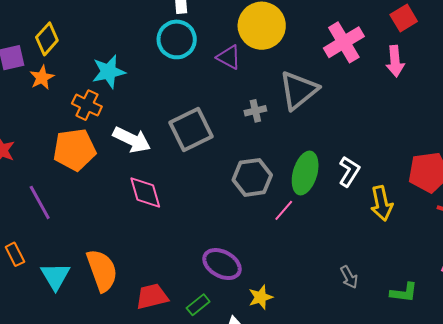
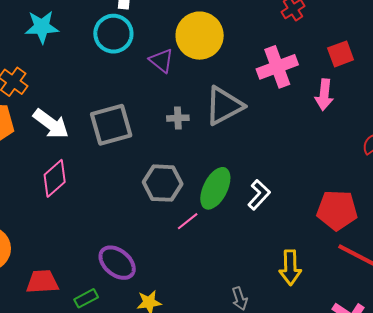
cyan star: (109, 72) -> (42, 27), moved
pink diamond: (145, 193) -> (55, 178), turned 54
yellow arrow: (382, 203) -> (290, 268), moved

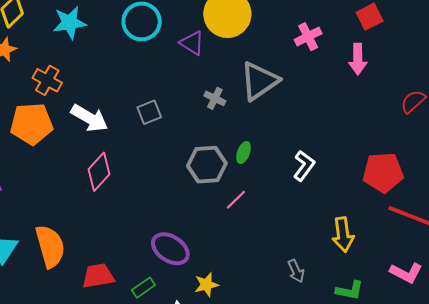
pink cross: (277, 67) -> (308, 37), size x0.7
gray cross: (178, 118) -> (215, 98), turned 35
gray square: (111, 125) -> (149, 112), size x0.6
green ellipse: (215, 188) -> (243, 153), moved, size x0.5

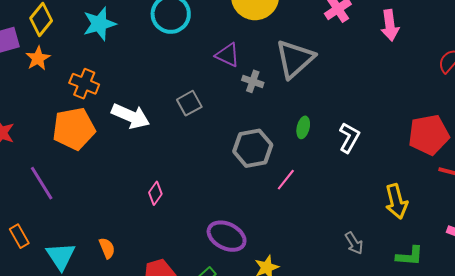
purple triangle: (192, 43) -> (227, 55), moved
green ellipse: (243, 153) -> (303, 127), moved
pink diamond: (99, 172) -> (155, 193), moved, size x0.6
orange semicircle: (50, 246) -> (107, 248), size x0.5

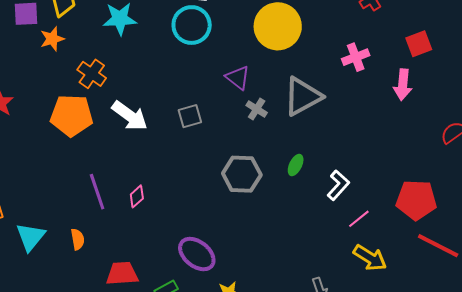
pink line: (286, 180) -> (359, 219), moved
purple line: (42, 183) -> (97, 192), moved
yellow arrow: (396, 201) -> (370, 258), turned -56

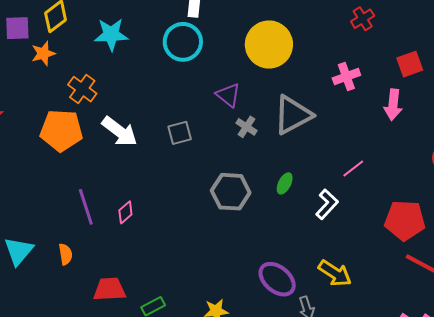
pink line: (359, 219) -> (353, 168), moved
purple ellipse: (197, 254) -> (277, 279), moved
yellow arrow: (370, 258) -> (335, 273), moved

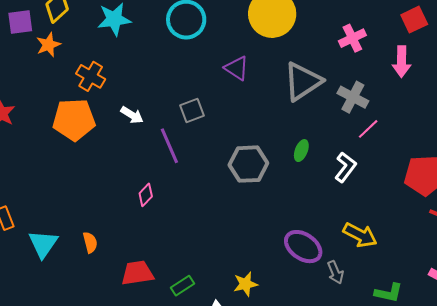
gray cross: (247, 127) -> (353, 97), moved, size x1.4
white arrow: (120, 132) -> (132, 115), size x0.6
purple line: (86, 207) -> (169, 146), moved

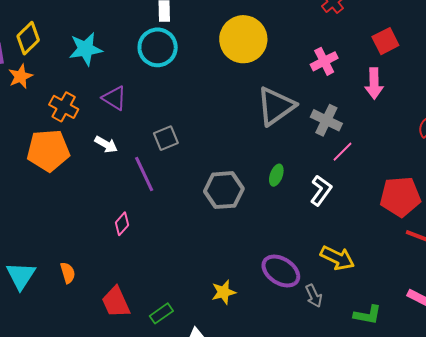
purple triangle: (237, 68) -> (114, 98), moved
red trapezoid: (137, 273) -> (116, 302), turned -104
yellow star: (245, 284) -> (224, 292), moved

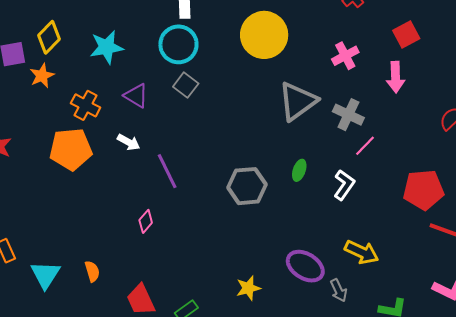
gray square: (166, 138) -> (186, 85), moved, turned -30

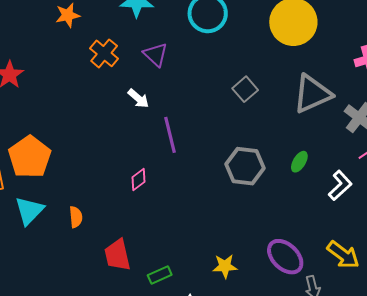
gray square: (186, 85) -> (245, 89), moved
orange pentagon: (71, 149) -> (30, 157), moved, turned 30

